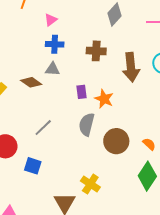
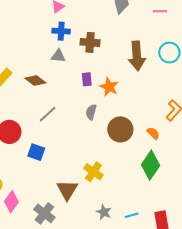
brown cross: (96, 51) -> (90, 42), moved
brown diamond: (31, 82) -> (35, 81), moved
gray semicircle: (87, 124) -> (91, 112), size x0.7

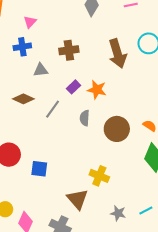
blue cross: (61, 31) -> (22, 47), moved
purple rectangle: (87, 79) -> (74, 87), turned 64
gray line: (48, 114) -> (53, 109), moved

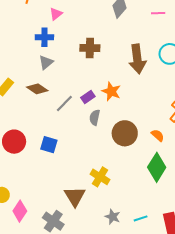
gray triangle: (41, 70) -> (46, 62), moved, turned -42
purple rectangle: (74, 87) -> (88, 97), moved
blue square: (39, 169) -> (49, 145), moved

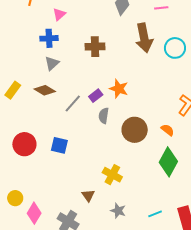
brown arrow: (137, 59) -> (144, 38), moved
brown triangle: (75, 196) -> (88, 196), size x0.6
gray star: (113, 217) -> (118, 211), moved

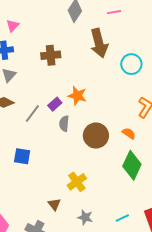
cyan circle: (175, 48) -> (131, 64), moved
yellow cross: (112, 175) -> (77, 182), turned 30

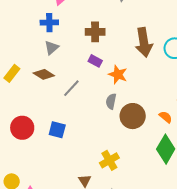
brown arrow: (99, 43) -> (144, 42), moved
purple rectangle: (55, 104) -> (95, 61), moved, turned 64
gray semicircle: (64, 124) -> (111, 101), moved

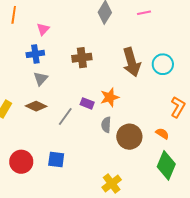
purple rectangle: (95, 61) -> (87, 103), moved
orange star: (118, 75) -> (110, 97), turned -30

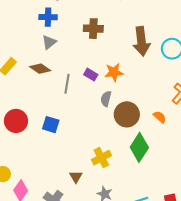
gray line: (65, 116) -> (67, 84), turned -36
green diamond: (166, 165) -> (139, 147), moved

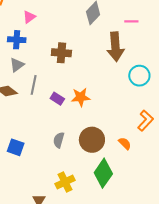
brown arrow: (141, 41) -> (115, 47), moved
gray line: (67, 84) -> (34, 85), moved
gray semicircle: (106, 99) -> (59, 140), moved

